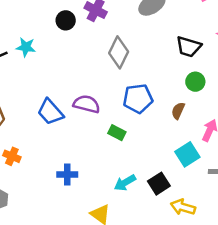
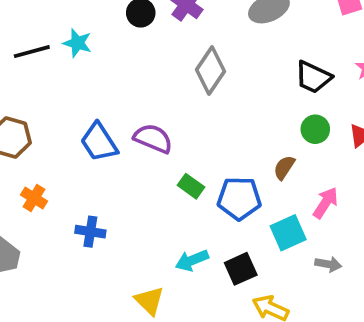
blue pentagon: (138, 99) -> (239, 198), moved
blue cross: (67, 174) -> (90, 232), moved

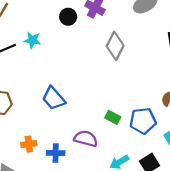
purple semicircle: (153, 138) -> (86, 139), moved
orange cross: (34, 198) -> (29, 144), moved, turned -32

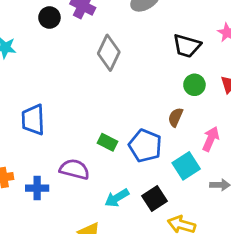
blue trapezoid: (53, 98) -> (33, 120), turned 40
blue pentagon: (143, 121) -> (145, 146), turned 30

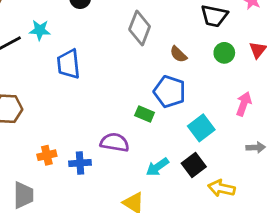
brown semicircle: (175, 117) -> (178, 54), moved, turned -66
blue trapezoid: (33, 120) -> (68, 64), moved
blue pentagon: (145, 146) -> (170, 92), moved
cyan square: (186, 166) -> (201, 128), moved

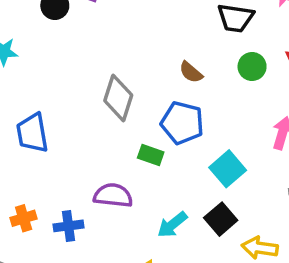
gray diamond: (140, 28) -> (118, 98), moved
blue trapezoid: (68, 64) -> (32, 133), moved

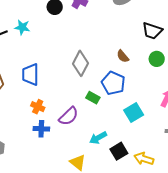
purple semicircle: (113, 195) -> (69, 116), turned 120
orange cross: (24, 218) -> (38, 107), moved, turned 32
black square: (221, 219) -> (119, 151), moved

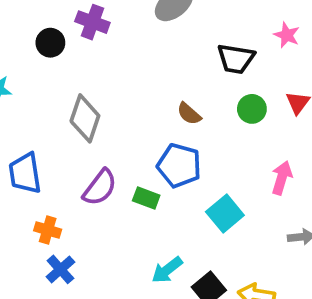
gray diamond: (81, 63) -> (85, 118), moved
purple semicircle: (69, 116) -> (100, 187), moved
blue cross: (41, 129) -> (60, 269), turned -35

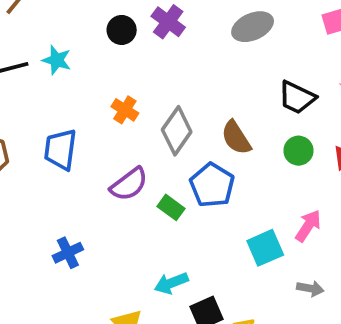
brown semicircle: (189, 114) -> (236, 138), size x1.4
gray diamond: (85, 118) -> (177, 131), moved
cyan square: (225, 214) -> (265, 248), moved
orange cross: (48, 230) -> (125, 110), moved

